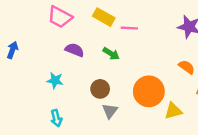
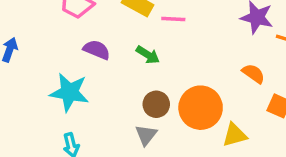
cyan star: (55, 80) -> (69, 92), size x1.6
brown circle: (100, 89) -> (156, 104), moved

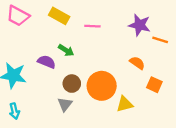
pink line: (173, 19) -> (92, 26), moved
purple semicircle: (97, 50) -> (47, 62), moved

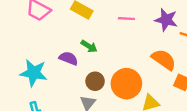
pink line: (92, 26) -> (126, 19), moved
orange semicircle: (137, 63) -> (164, 60), size x1.5

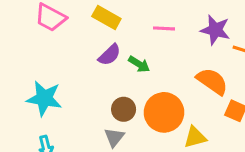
green arrow: (89, 46) -> (139, 64), moved
purple semicircle: (69, 58) -> (110, 55), moved, turned 114

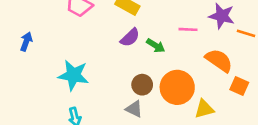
pink line: (164, 28) -> (188, 29), moved
gray triangle: (114, 137) -> (134, 109), turned -42

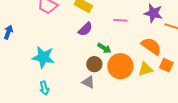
pink line: (188, 29) -> (120, 20), moved
green arrow: (156, 46) -> (104, 48), moved
yellow triangle: (204, 109) -> (145, 69), moved

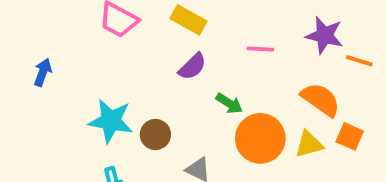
brown circle: (94, 64) -> (155, 134), moved

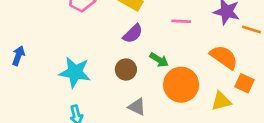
blue arrow: (43, 72) -> (18, 56), moved
brown circle: (155, 134) -> (126, 69), moved
yellow triangle: (309, 144) -> (221, 101), moved

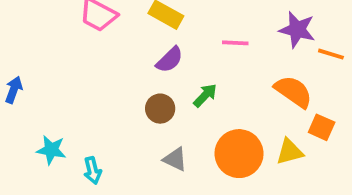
green arrow: (159, 60) -> (205, 95), turned -78
cyan star: (75, 72) -> (51, 150), moved, size x0.7
orange circle: (181, 85) -> (239, 154), moved

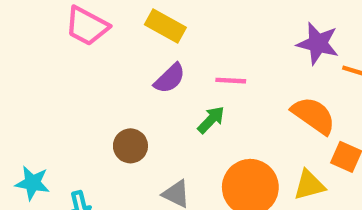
pink line: (235, 43) -> (231, 81), moved
brown circle: (160, 109) -> (130, 146), moved

